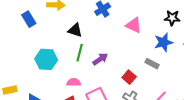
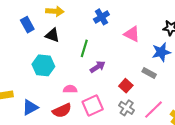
black triangle: (75, 30) -> (52, 35), moved
green line: (80, 53) -> (84, 48), moved

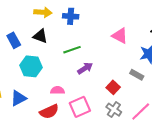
blue cross: (101, 17) -> (71, 16), moved, turned 35
blue rectangle: (27, 25) -> (14, 40), moved
green line: (84, 48) -> (72, 50), turned 54
blue triangle: (30, 107) -> (18, 98), moved

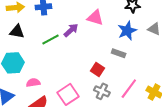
purple arrow: (85, 68) -> (71, 30), moved
pink semicircle: (58, 90) -> (33, 83), moved

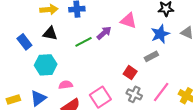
gray rectangle: (119, 53) -> (151, 56), turned -48

